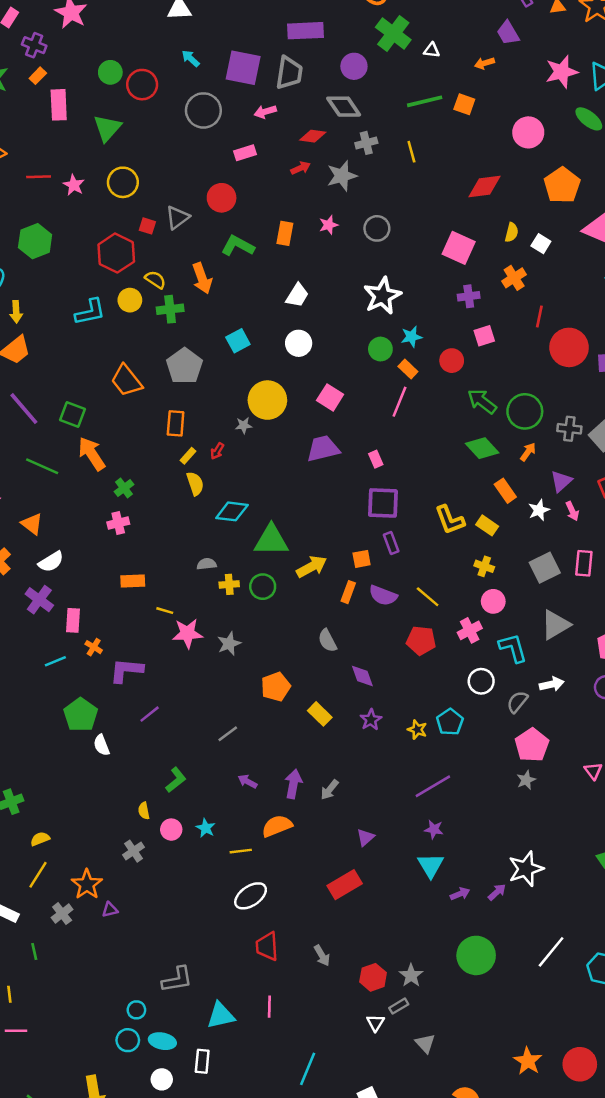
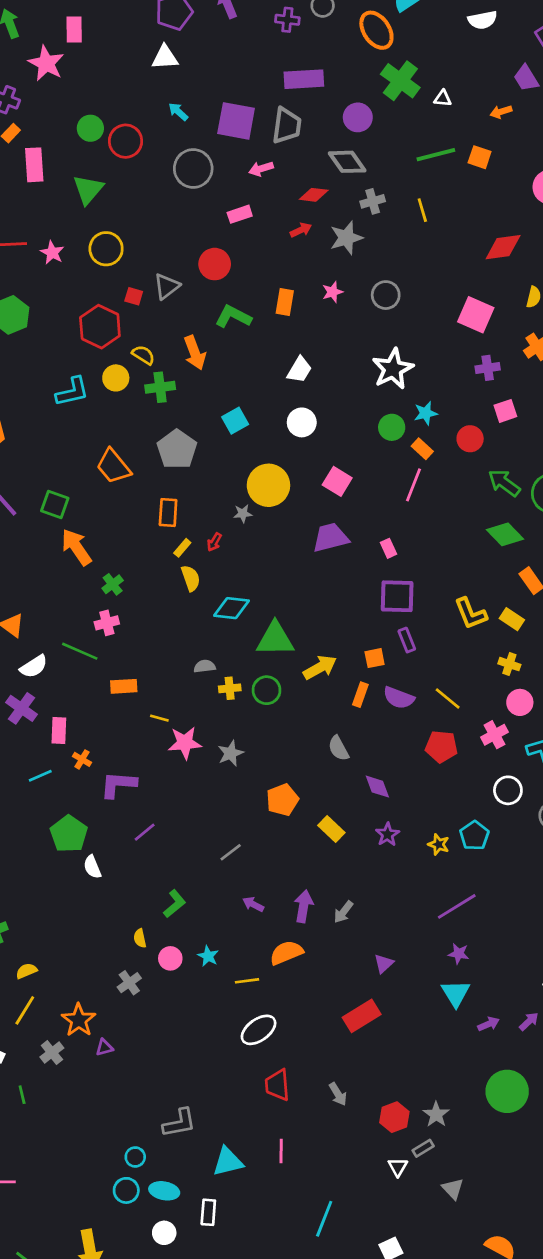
green line: (42, 466) -> (80, 651), moved

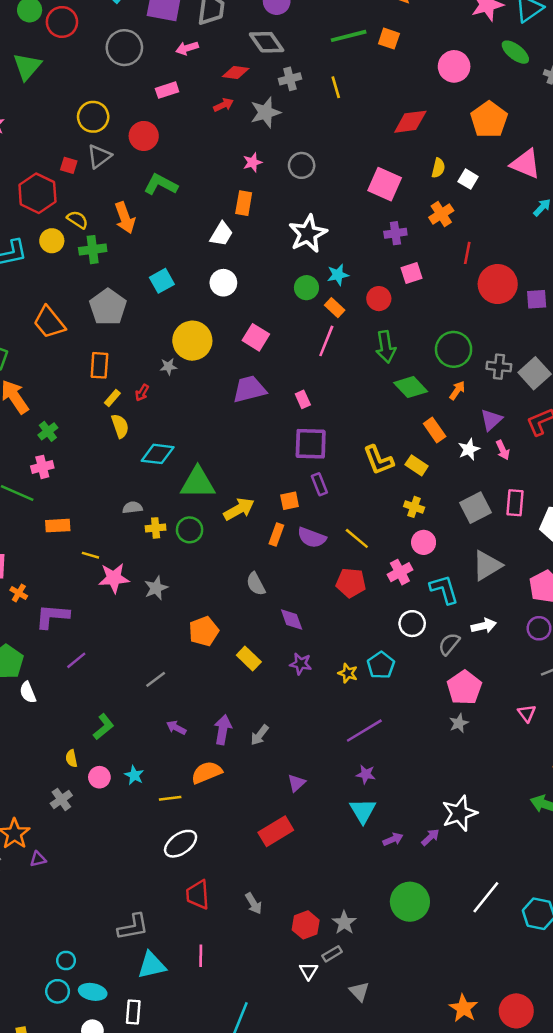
yellow circle: (106, 249) -> (93, 117), moved
orange rectangle: (285, 302) -> (244, 203), moved
green arrow: (504, 483) -> (386, 347), moved, turned -136
purple star: (387, 834) -> (301, 664), turned -30
gray L-shape: (179, 1123) -> (133, 927), moved

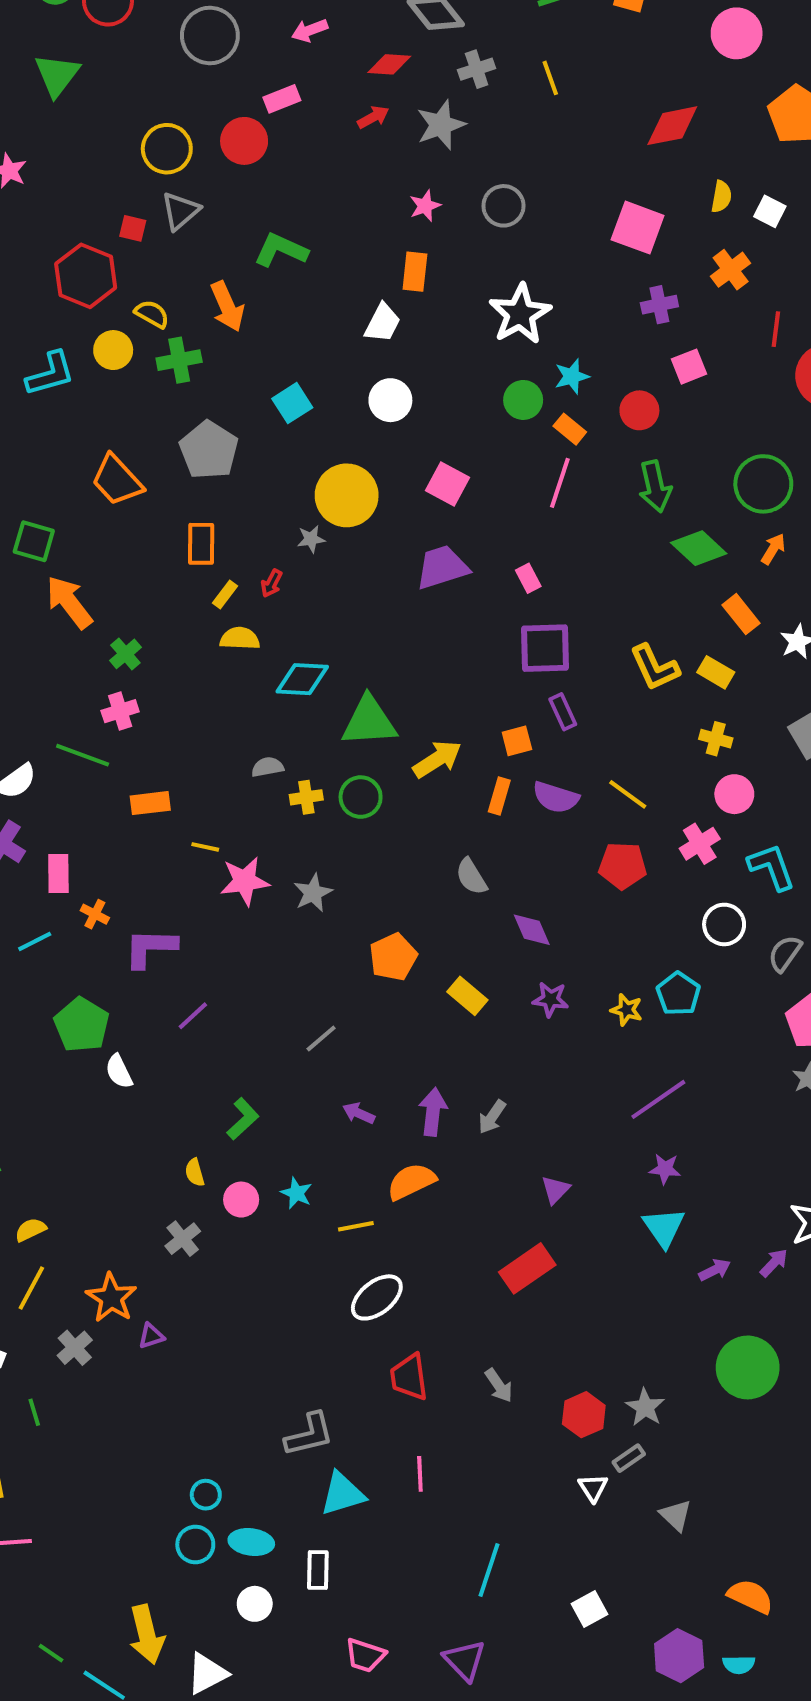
red circle: (144, 136) -> (244, 141), moved
yellow semicircle: (120, 426) -> (240, 638), turned -65

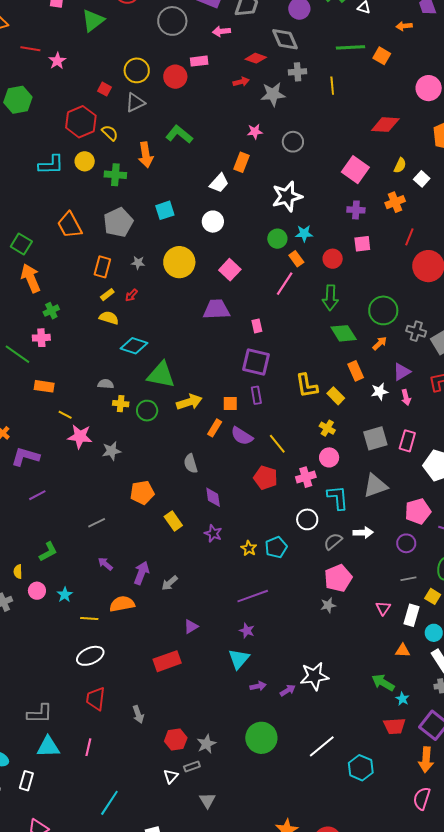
red square: (133, 228) -> (105, 89), moved
yellow semicircle: (152, 314) -> (110, 133), moved
gray star: (311, 539) -> (138, 263), moved

